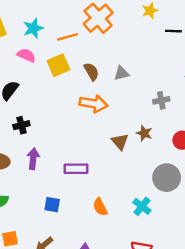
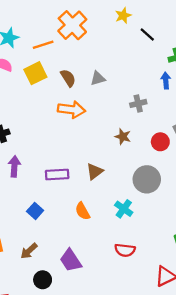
black line: (173, 31) -> (147, 35), turned 42
brown triangle: (120, 142) -> (95, 171), moved, turned 36
blue square: (52, 205) -> (35, 211), turned 35

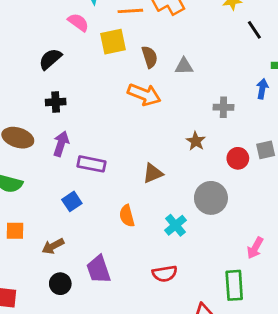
purple rectangle: (57, 174) -> (91, 164), moved
red semicircle: (125, 250) -> (165, 274), turned -30

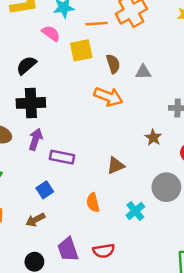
black cross: (56, 102) -> (31, 103), size x1.6
brown arrow: (53, 246) -> (35, 220), moved
red semicircle: (165, 274) -> (104, 251), moved

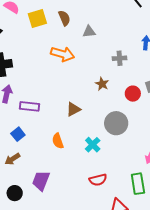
brown semicircle: (113, 64) -> (64, 18), moved
purple trapezoid: (68, 249) -> (41, 181), turned 45
red semicircle: (104, 251) -> (98, 180), moved

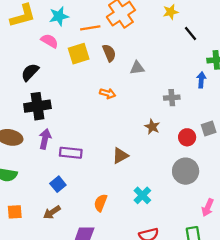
orange arrow: (63, 54) -> (108, 93), size x0.6
gray circle: (116, 123) -> (186, 171), moved
orange semicircle: (58, 141) -> (101, 203), moved, turned 42

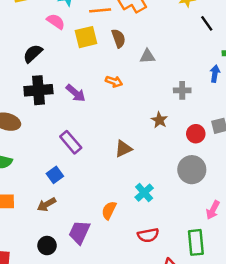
purple arrow: (45, 139) -> (76, 93), moved, turned 114
purple rectangle: (71, 153) -> (71, 142), turned 40
orange semicircle: (101, 203) -> (109, 210), moved

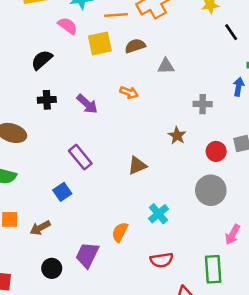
brown semicircle: (119, 38) -> (135, 46), turned -90
black cross: (38, 90) -> (47, 100), size x0.6
brown arrow: (47, 204) -> (40, 228), moved

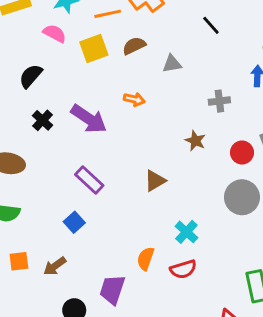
black line: (231, 32) -> (211, 25), moved
black cross: (47, 100) -> (43, 120), turned -36
purple arrow: (87, 104) -> (89, 119), size x1.4
red semicircle: (162, 260) -> (183, 269), moved

